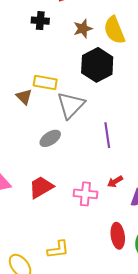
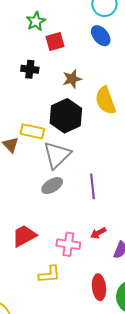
yellow semicircle: (114, 30) -> (106, 101), moved
black hexagon: (97, 65) -> (66, 116), moved
gray ellipse: (50, 138) -> (52, 186), moved
yellow L-shape: (58, 249) -> (49, 274), moved

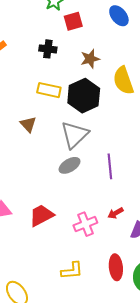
yellow rectangle: (32, 131) -> (49, 90), moved
pink cross: (68, 244) -> (85, 224), turned -30
yellow L-shape: (49, 274) -> (72, 271), moved

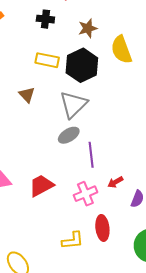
purple line: (110, 166) -> (91, 155), moved
red ellipse: (116, 267) -> (102, 228), moved

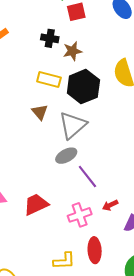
brown star: (88, 28) -> (72, 51), moved
brown triangle: (27, 95) -> (40, 112), moved
purple line: (91, 155) -> (87, 176), turned -35

